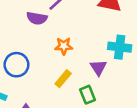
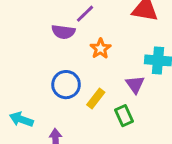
orange star: (64, 46) -> (100, 49), moved, turned -30
blue circle: (16, 65) -> (66, 85), moved

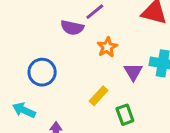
purple triangle: (135, 84) -> (133, 72), moved
blue circle: (66, 85) -> (42, 72), moved

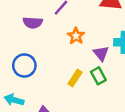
purple semicircle: (72, 28) -> (33, 23), moved
green rectangle: (125, 115) -> (98, 76), moved

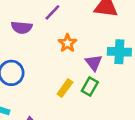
green rectangle: (98, 76) -> (90, 87), turned 56

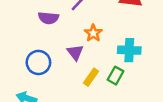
cyan cross: (119, 52) -> (129, 50), moved
purple triangle: (94, 63) -> (75, 52), moved

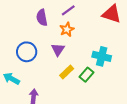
purple semicircle: (48, 18) -> (42, 18), turned 63
orange star: (93, 33) -> (67, 29), moved

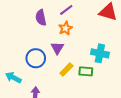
blue circle: (27, 52) -> (36, 58), moved
green rectangle: (87, 75) -> (86, 71), turned 56

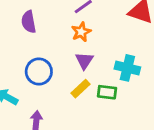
purple semicircle: (41, 18) -> (29, 22), moved
purple triangle: (57, 48) -> (84, 61), moved

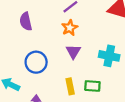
yellow rectangle: (81, 89) -> (70, 86), moved, turned -56
green rectangle: (107, 92) -> (92, 86), moved

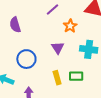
orange star: (70, 28) -> (70, 26), moved

